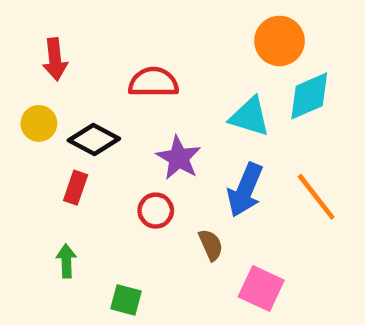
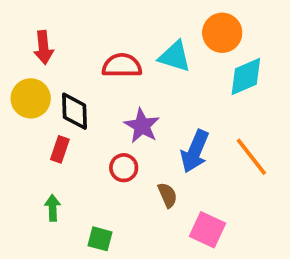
cyan triangle: (250, 117) -> (175, 56), moved
yellow circle: (39, 123) -> (31, 98), size x1.4
black diamond: (94, 139) -> (74, 111), turned 60

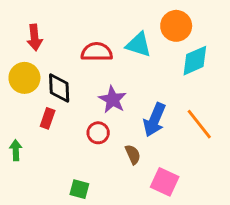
green arrow: (53, 208) -> (16, 150), moved

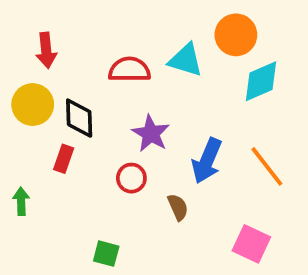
pink square: (165, 182) -> (251, 244), moved

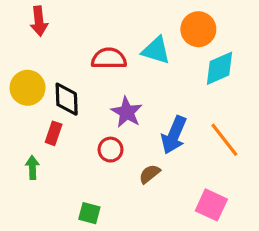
red arrow: (46, 50) -> (39, 21), moved
green arrow: (21, 201) -> (32, 167), moved
brown semicircle: (178, 207) -> (150, 174), turned -105

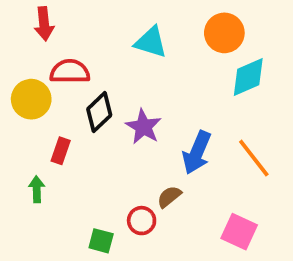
cyan triangle: (156, 50) -> (151, 42), moved
red semicircle: (109, 59) -> (70, 72), moved
black diamond: (67, 99) -> (99, 112), moved, turned 48
red circle: (111, 150) -> (142, 221), moved

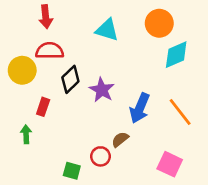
red arrow: (44, 24) -> (46, 17), moved

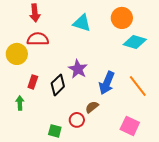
cyan diamond: (176, 55) -> (135, 42), turned 40
black diamond: (70, 79) -> (58, 85), moved

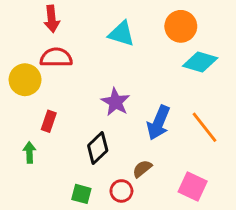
black diamond: (58, 85) -> (98, 148), moved
brown semicircle: (92, 107) -> (142, 169), moved
red circle: (77, 120) -> (121, 191), moved

